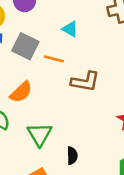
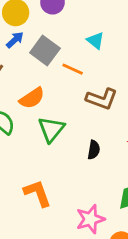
green triangle: (40, 134) -> (51, 129), moved
black semicircle: (72, 156) -> (94, 150), moved

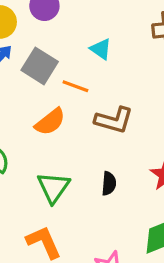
orange semicircle: (32, 98) -> (50, 122), moved
green triangle: (51, 129) -> (53, 187), moved

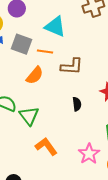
cyan triangle: (101, 49) -> (55, 27), size x1.6
green triangle: (53, 187) -> (29, 116), moved

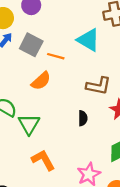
cyan triangle: (55, 27) -> (88, 40), moved
brown L-shape: (72, 66) -> (98, 86), moved

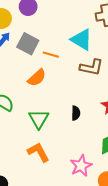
brown L-shape: (98, 86) -> (91, 67), moved
green triangle: (29, 124) -> (39, 119), moved

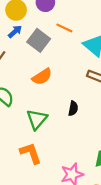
orange line: (51, 55) -> (64, 28), moved
black semicircle: (76, 113) -> (73, 108), moved

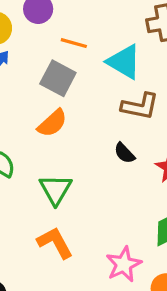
gray square: (39, 40) -> (58, 78), moved
black semicircle: (73, 108) -> (124, 153), moved, turned 136

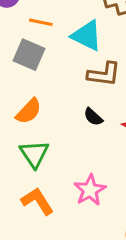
orange semicircle: (52, 123) -> (29, 111), moved
pink star: (124, 264) -> (90, 190), moved

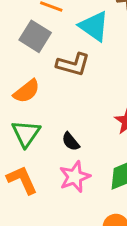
brown L-shape: (104, 74) -> (73, 64), moved
black semicircle: (93, 117) -> (71, 142), moved

